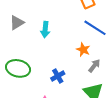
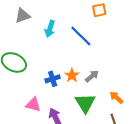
blue line: (95, 28) -> (81, 36), moved
orange star: (83, 50) -> (72, 75), moved

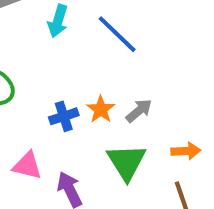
orange arrow: (116, 98) -> (186, 151), turned 136

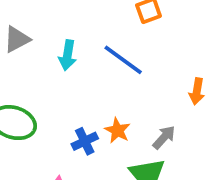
gray arrow: (139, 111) -> (164, 137), moved
orange arrow: (186, 151) -> (197, 91), moved, turned 110

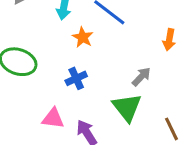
orange star: (117, 130) -> (83, 37), moved

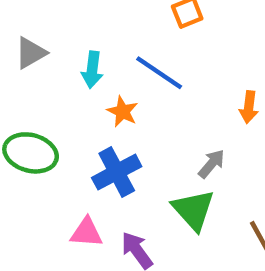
blue cross: (76, 78) -> (117, 172), size x1.5

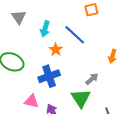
gray triangle: (31, 53) -> (19, 17), turned -42

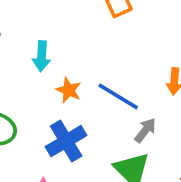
blue line: (75, 35) -> (118, 96), moved

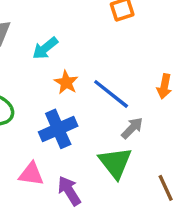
cyan arrow: (42, 56) -> (45, 48), turned 40

